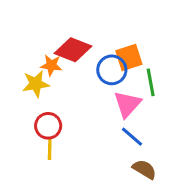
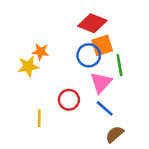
red diamond: (73, 50) -> (92, 23), moved
red circle: (48, 126) -> (69, 100), moved
brown semicircle: (144, 169) -> (115, 134), turned -72

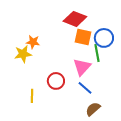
orange square: (102, 45) -> (83, 37), turned 30
blue circle: (89, 55) -> (104, 38), moved

